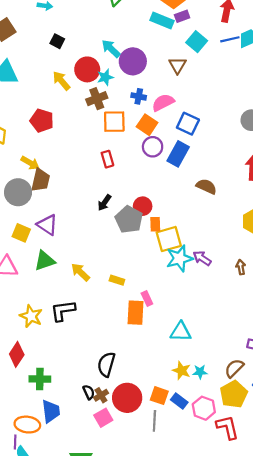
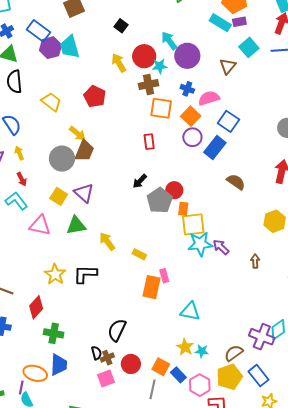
red circle: (127, 398) -> (131, 364), size x0.7

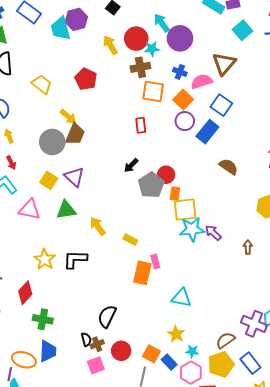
purple hexagon: (51, 48) -> (76, 19), moved
brown triangle: (228, 66) -> (224, 64), moved, size x1.4
cyan star: (202, 351) -> (192, 351), moved

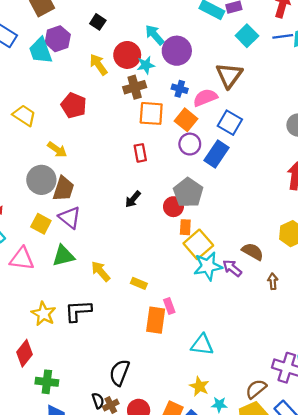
brown trapezoid: (75, 134) -> (63, 189), moved
brown semicircle: (229, 167) -> (253, 252), moved
gray pentagon: (151, 185) -> (188, 193), moved
yellow square: (185, 210) -> (198, 244), turned -30

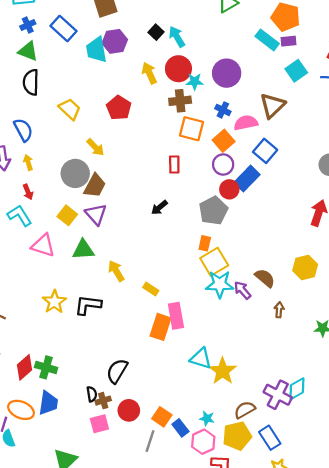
cyan arrow: (155, 35) -> (177, 37), moved
red circle: (173, 207) -> (229, 189), moved
pink rectangle: (169, 306) -> (176, 316), size x1.6
red diamond: (24, 353) -> (25, 367), moved
yellow star: (199, 386) -> (223, 371), moved, size x1.4

